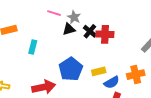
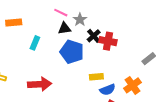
black triangle: (69, 29) -> (64, 28), moved
blue pentagon: (71, 69) -> (72, 52), moved, turned -30
orange cross: (136, 75) -> (132, 85), turned -30

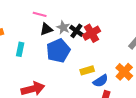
gray star: (80, 20) -> (63, 27), moved
red cross: (108, 41) -> (91, 33), turned -30
blue pentagon: (72, 52) -> (58, 51), turned -30

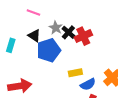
black triangle: (46, 29) -> (34, 36), moved, turned 48

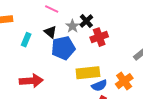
black cross: (68, 32) -> (86, 21), moved
yellow rectangle: (75, 73) -> (88, 73), size x1.6

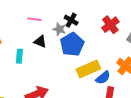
red cross: (99, 37) -> (110, 25), moved
blue pentagon: (63, 48) -> (72, 44), moved

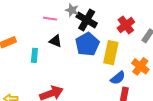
black cross: (71, 20) -> (87, 20), size x1.5
gray star: (59, 29) -> (72, 10), moved
yellow rectangle: (88, 69) -> (111, 53), moved, turned -55

